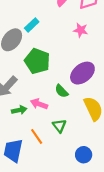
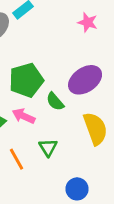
green pentagon: (37, 61) -> (26, 80), moved, turned 30

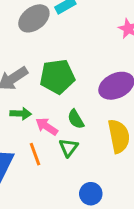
green semicircle: (55, 102) -> (76, 119), moved
pink arrow: (24, 116) -> (47, 126), moved

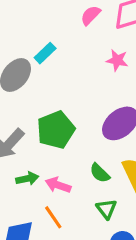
green semicircle: (76, 119) -> (100, 173), moved
green triangle: (68, 148) -> (106, 209), moved

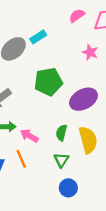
green pentagon: (56, 130) -> (48, 82), moved
green semicircle: (100, 173) -> (61, 133), turned 49

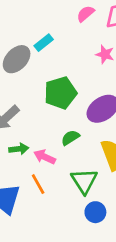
green semicircle: (61, 133) -> (70, 138), moved, turned 49
green triangle: (61, 160) -> (84, 181), size x1.5

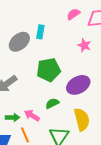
cyan rectangle: (44, 43) -> (40, 32), turned -48
green arrow: (19, 149) -> (13, 117), moved

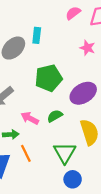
pink arrow: (32, 115) -> (30, 118), moved

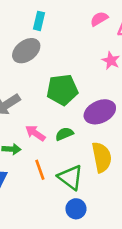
cyan rectangle: (37, 35) -> (39, 21), moved
orange line: (26, 153) -> (40, 170), moved
green triangle: (65, 153) -> (71, 177), turned -30

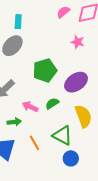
orange line: (40, 170) -> (34, 143), moved

